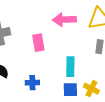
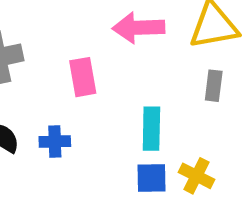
blue cross: (32, 83) -> (55, 142), moved

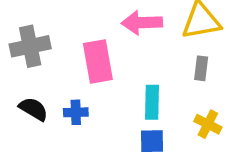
pink rectangle: (83, 77) -> (98, 62), size x1.4
yellow cross: (197, 176) -> (208, 124), moved

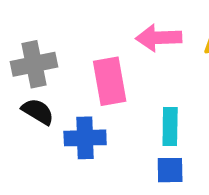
black semicircle: (34, 109) -> (38, 111), moved
blue cross: (76, 112) -> (85, 138), size x1.5

